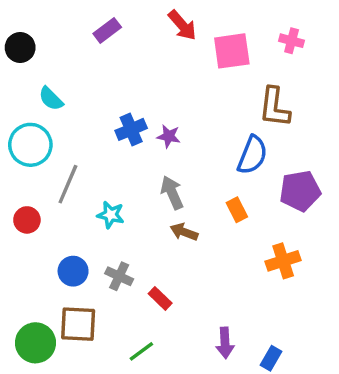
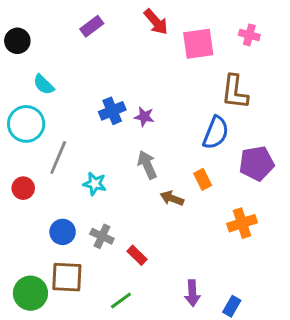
brown arrow: (184, 232) -> (172, 198), moved

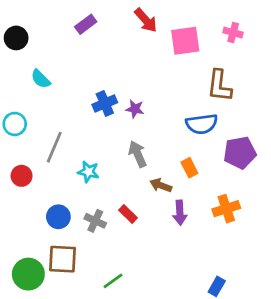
cyan circle: (26, 124) -> (15, 124), moved, size x0.7
blue semicircle: (216, 133) -> (202, 124), turned 60
red rectangle: (137, 255) -> (128, 214), moved
purple arrow: (192, 293) -> (180, 213), moved

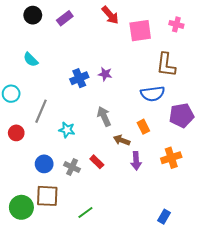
black circle: (16, 38) -> (33, 15), moved
purple star: (135, 109) -> (105, 74), moved

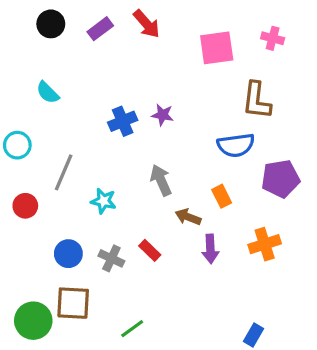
red arrow: (110, 15) -> (147, 24), moved

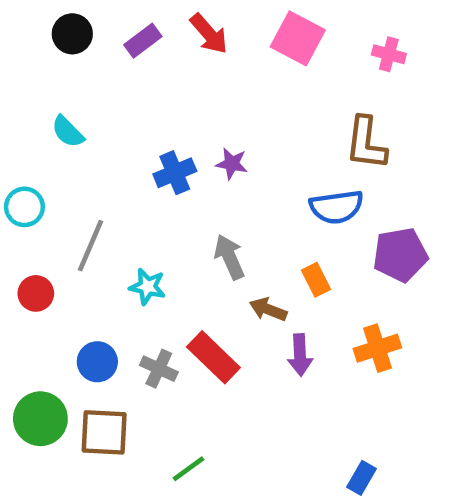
pink square: (217, 48) -> (298, 38), moved, turned 36
red rectangle: (150, 250) -> (213, 357), size x1.6
green circle: (33, 321) -> (40, 419), moved

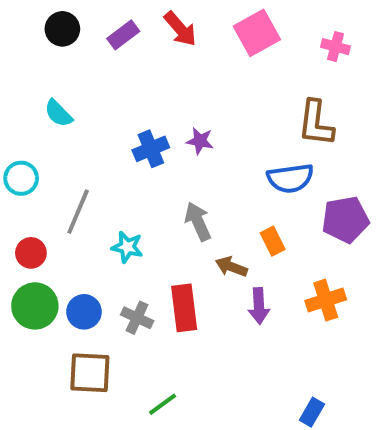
pink square: (298, 38) -> (257, 33), turned 33
red rectangle: (213, 357) -> (184, 308), turned 39
green circle: (40, 419) -> (35, 306), moved

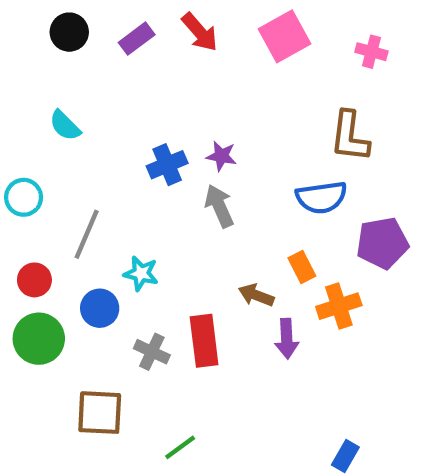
gray arrow: (198, 221) -> (219, 206), moved
orange cross: (326, 300) -> (339, 306), moved
blue circle: (84, 312) -> (100, 308), moved

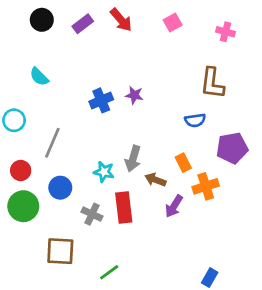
pink square: (284, 36) -> (173, 22), size x0.6
blue semicircle: (321, 197) -> (195, 120), size x0.7
gray arrow: (219, 206) -> (133, 159), moved, turned -140
cyan star: (141, 273) -> (104, 172), moved
purple arrow: (287, 339) -> (174, 206), turned 35

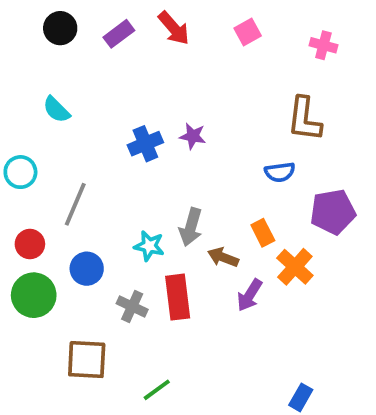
orange cross: (206, 186) -> (295, 267), turned -30

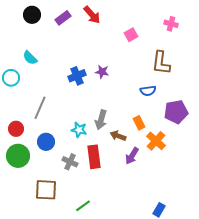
pink square: (248, 32) -> (131, 35), moved
cyan circle: (20, 172) -> (11, 78), moved

